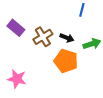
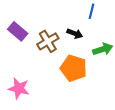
black arrow: (67, 38) -> (75, 34), moved

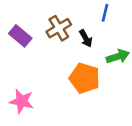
black arrow: (75, 34) -> (86, 38), turned 40
brown cross: (48, 41) -> (59, 28), moved

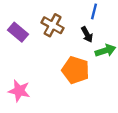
brown cross: (59, 28) -> (53, 25), turned -30
black arrow: (86, 38) -> (87, 34), moved

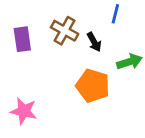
purple rectangle: (18, 32) -> (22, 39), turned 42
black arrow: (87, 34) -> (94, 42), moved

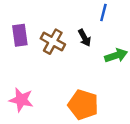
brown cross: (65, 31) -> (53, 42), moved
orange pentagon: (93, 86) -> (83, 105), moved

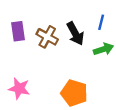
blue line: (103, 12) -> (101, 22), moved
black arrow: (84, 38) -> (75, 33), size x1.5

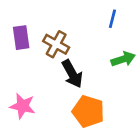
blue line: (101, 22) -> (112, 19), moved
black arrow: (75, 33) -> (72, 74), moved

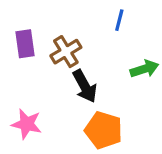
blue line: (112, 19) -> (119, 20), moved
brown cross: (56, 44) -> (66, 52), turned 30

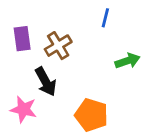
black arrow: (85, 86) -> (46, 82), moved

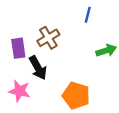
purple rectangle: (22, 39) -> (18, 48), moved

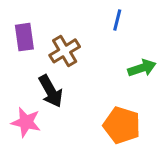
purple rectangle: (18, 48) -> (24, 37), moved
orange pentagon: (76, 96) -> (122, 125), moved

